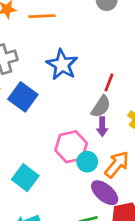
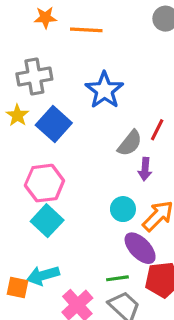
red line: (109, 82) -> (157, 130), moved
gray semicircle: (101, 107) -> (130, 143), moved
pink hexagon: (71, 147) -> (44, 183), moved

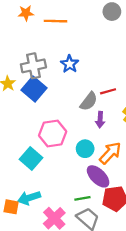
gray cross: (34, 76) -> (33, 66), moved
blue star: (104, 90) -> (70, 64), size x0.7
red line: (157, 130) -> (108, 91), turned 49
pink hexagon: (44, 183) -> (53, 133), moved

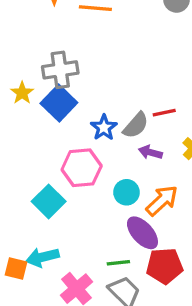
blue star: (70, 64) -> (104, 128), moved
purple arrow: (100, 120) -> (150, 152), turned 98

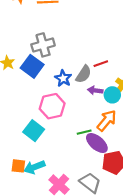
gray cross: (60, 70) -> (43, 45), moved
cyan circle: (126, 192) -> (112, 95), moved
green line: (118, 263) -> (84, 132), moved
orange square: (16, 269) -> (18, 166), moved

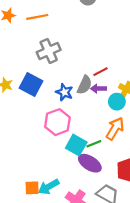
gray cross: (43, 45) -> (49, 51), moved
purple arrow: (95, 90) -> (98, 89), moved
cyan square: (34, 131) -> (76, 145), moved
purple ellipse: (97, 143) -> (90, 163), moved

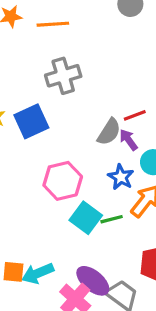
blue square: (31, 85) -> (31, 121), turned 30
purple arrow: (98, 89) -> (129, 140), turned 48
blue star: (64, 92) -> (121, 177), moved
purple ellipse: (90, 163) -> (93, 281), moved

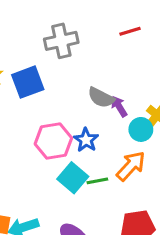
red line: (135, 115) -> (130, 31), moved
gray semicircle: (109, 132) -> (101, 98), turned 80
blue star: (121, 177) -> (86, 140), moved

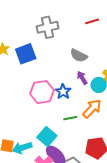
gray semicircle: (101, 98) -> (79, 56), moved
purple arrow: (119, 106) -> (82, 78), moved
cyan square: (73, 178) -> (47, 137), moved

